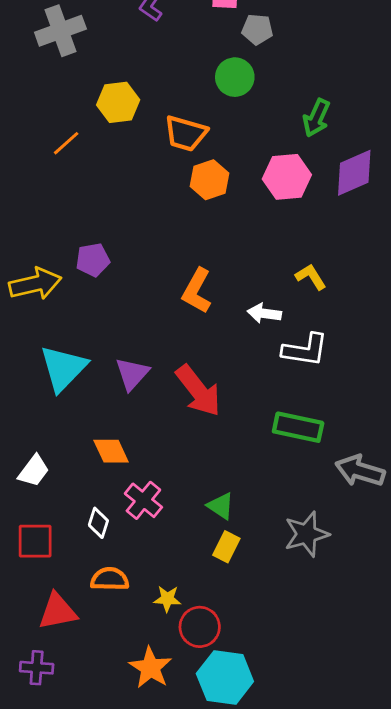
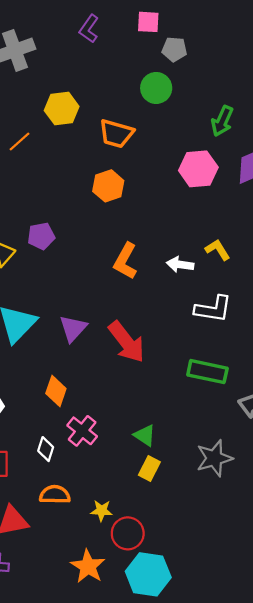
orange hexagon: (210, 180) -> (108, 186), moved
white arrow: (264, 313) -> (180, 265), moved
orange diamond: (111, 451) -> (56, 391), turned 44

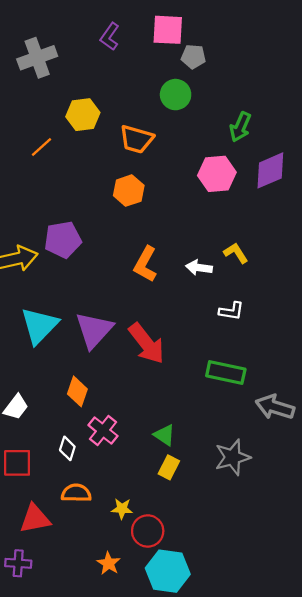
pink square: (148, 22) -> (168, 30), size x1.4
purple pentagon: (41, 236) -> (63, 240), size x1.4
white L-shape: (213, 309) -> (231, 311), size x0.7
purple triangle: (73, 328) -> (94, 330), size x1.4
orange star: (88, 566) -> (109, 563), size x0.7

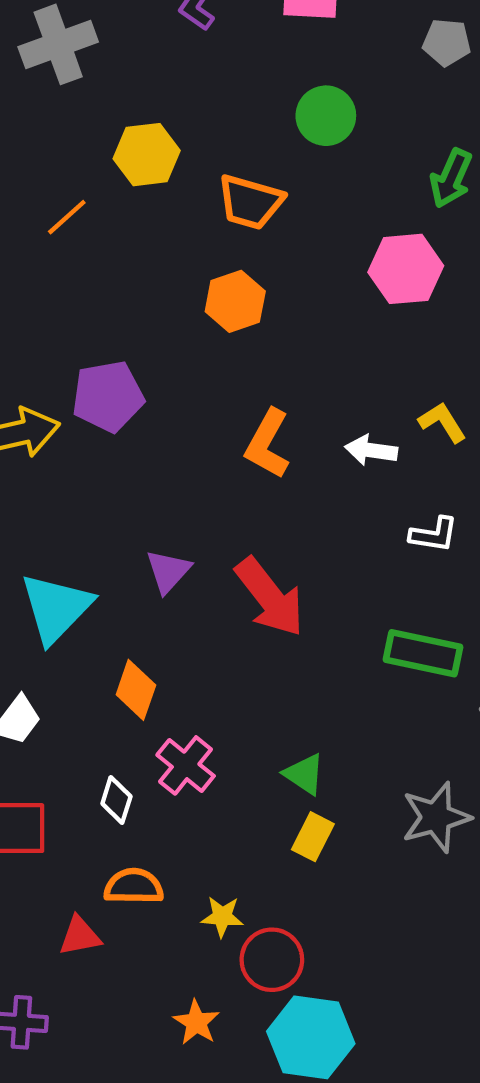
gray pentagon: (193, 57) -> (447, 42), moved
cyan triangle: (39, 326) -> (56, 608), moved
purple triangle: (94, 330) -> (168, 571), size x0.6
red triangle: (35, 519) -> (80, 936), moved, size x0.7

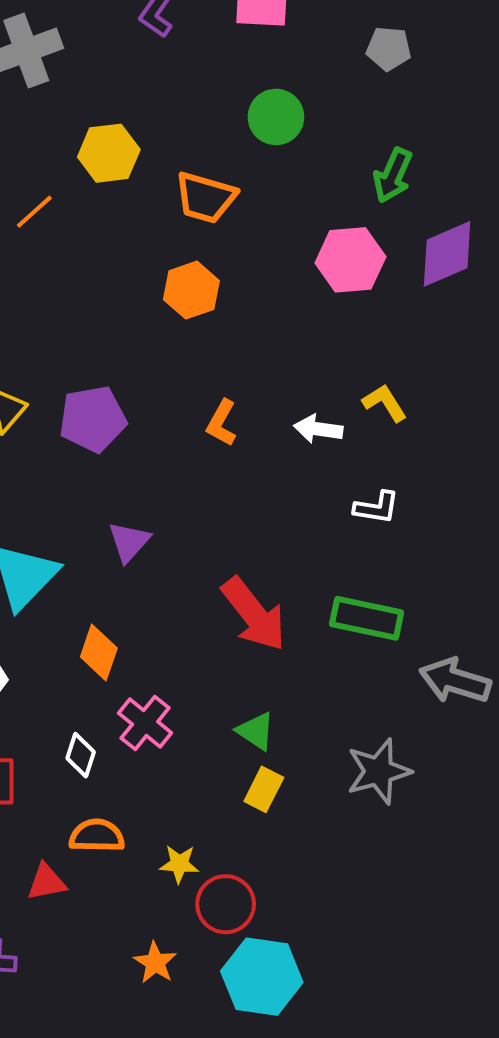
purple pentagon: (108, 396) -> (93, 419), moved
orange L-shape: (268, 444) -> (222, 423), size x0.7
red arrow: (270, 597) -> (254, 614), moved

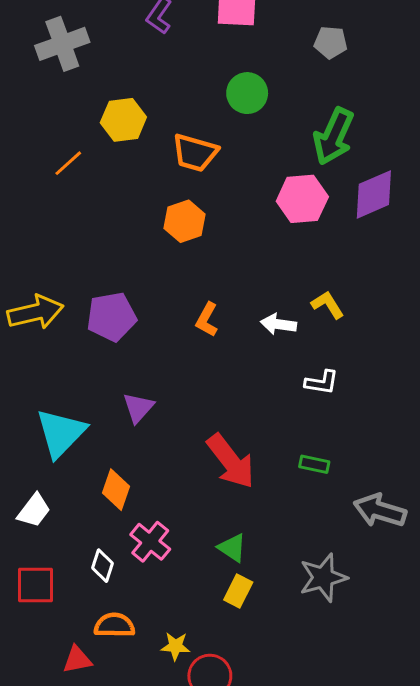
green arrow: (393, 175) -> (334, 136), size x1.4
green rectangle: (367, 618) -> (314, 464), size x0.6

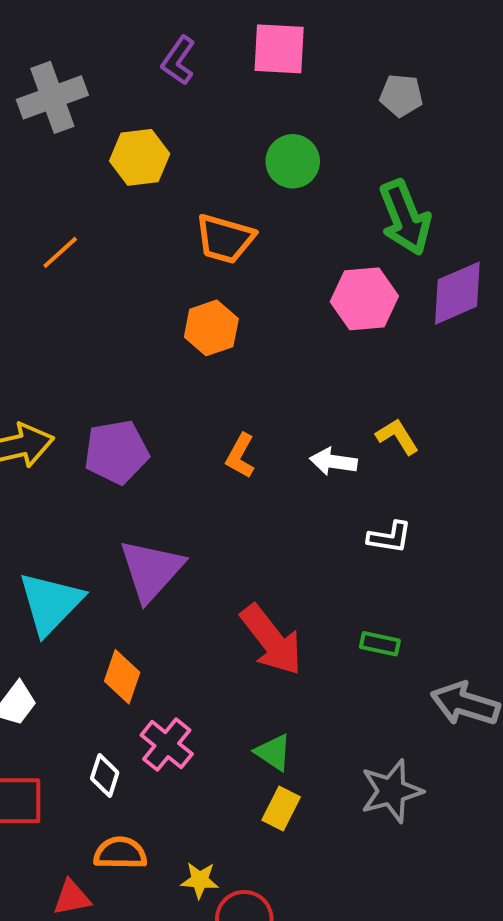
yellow hexagon: (123, 120) -> (140, 157), moved
green arrow: (334, 136) -> (405, 217), turned -46
purple triangle: (138, 408) -> (151, 570), size x1.6

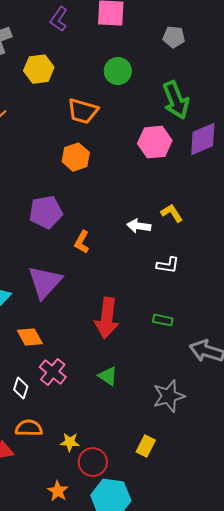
purple pentagon: (116, 452) -> (46, 212), moved
orange L-shape: (240, 456) -> (82, 242), moved
red arrow: (271, 640) -> (107, 318), turned 45
orange diamond: (122, 677) -> (30, 337), turned -48
yellow rectangle: (281, 808) -> (146, 446), moved

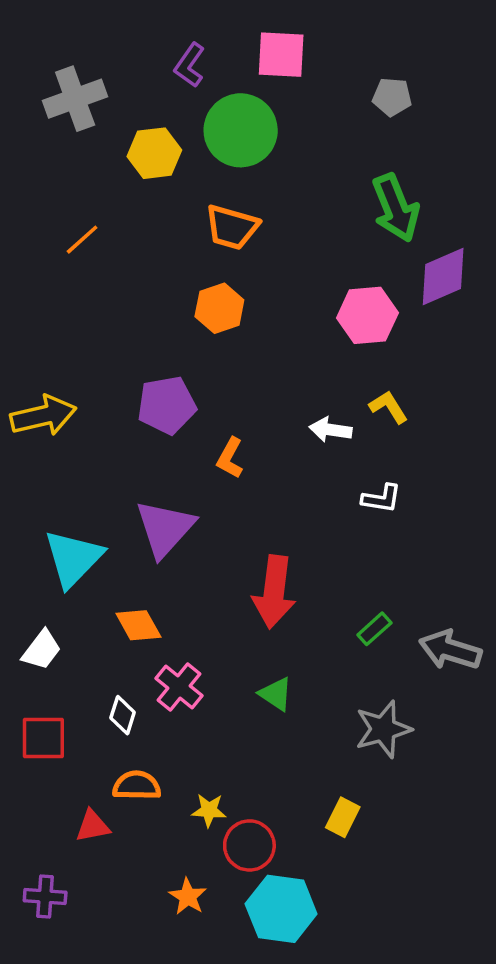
green circle: (118, 71) -> (241, 130), moved, size x1.5
pink hexagon: (155, 142) -> (367, 315), moved
green rectangle: (163, 320) -> (374, 629), moved, turned -54

